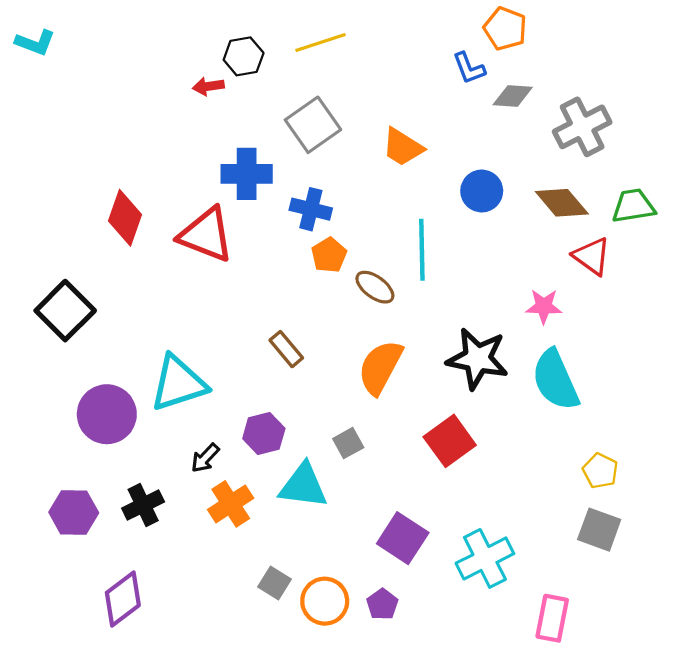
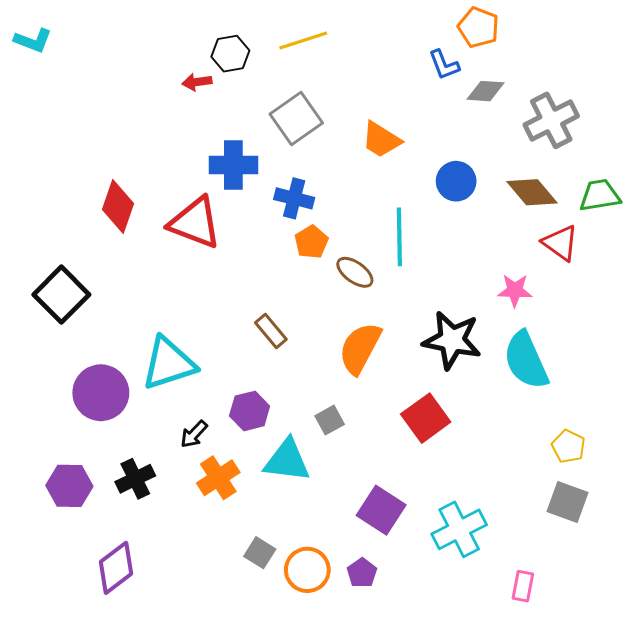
pink rectangle: (552, 618) -> (523, 586), size x0.7

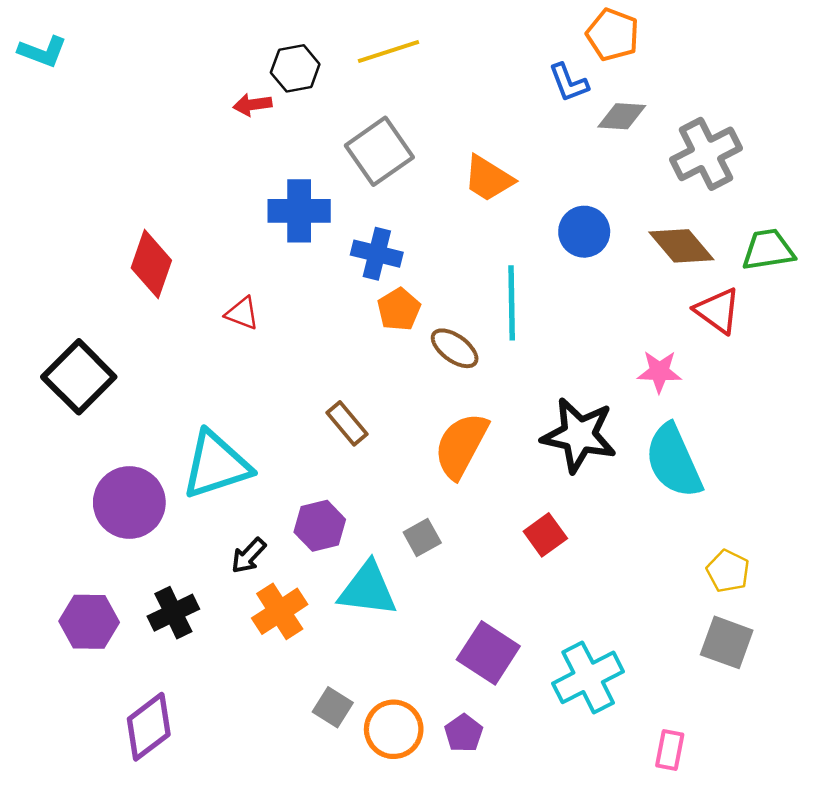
red triangle: (195, 223) -> (242, 313), moved, size x0.5
red square: (426, 418) -> (545, 535), size x0.7

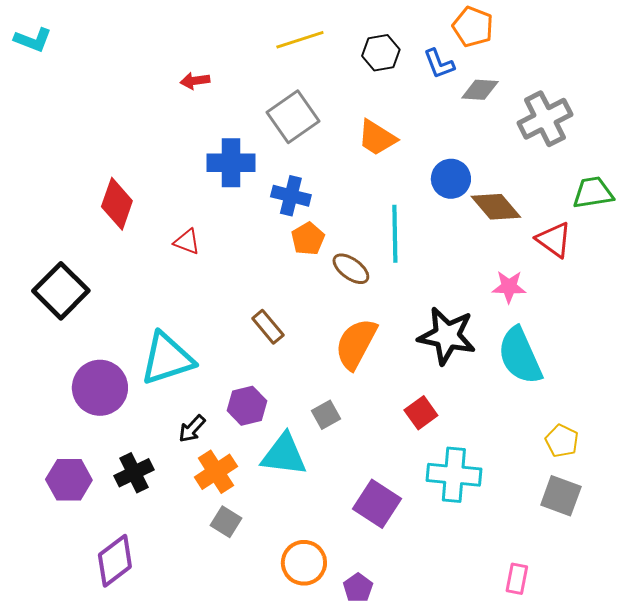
black hexagon: (295, 68) -> (381, 53), moved
brown diamond: (681, 246) -> (496, 207), moved
cyan cross: (588, 677) -> (454, 475), moved, turned 32
gray square: (333, 707) -> (226, 522), moved
purple pentagon: (464, 733) -> (358, 588), moved

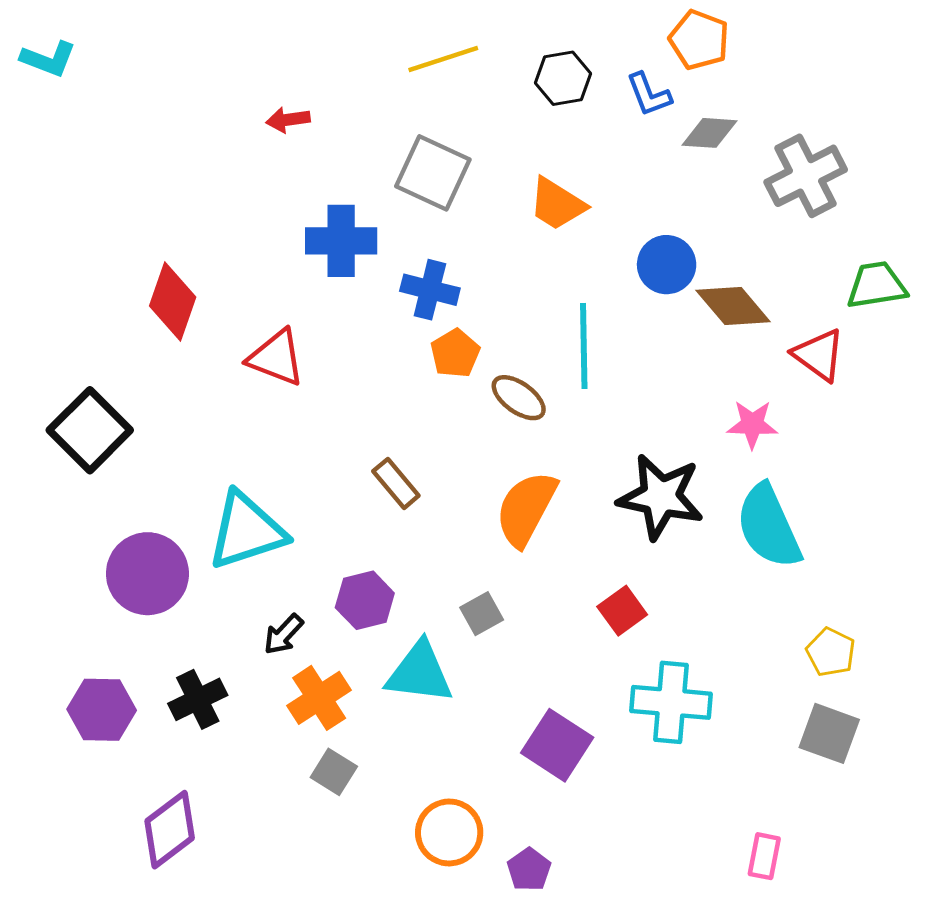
gray square: (293, 117) -> (433, 173), turned -30
red triangle: (187, 242) -> (276, 358), size x1.5

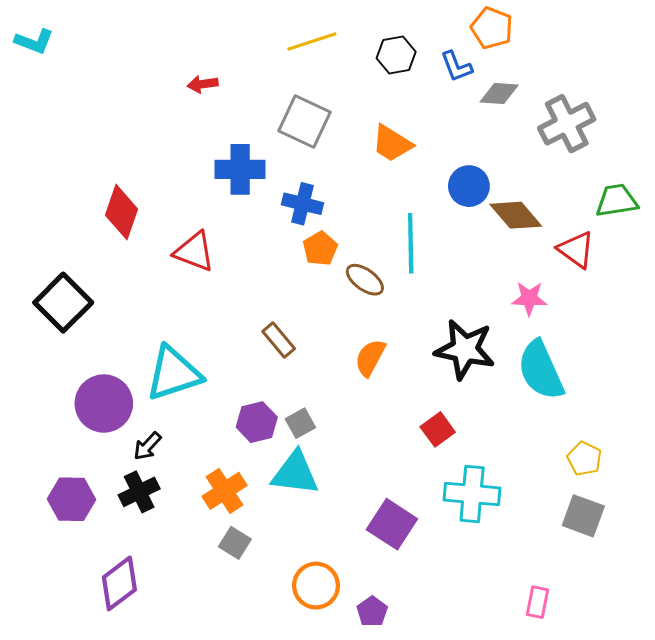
orange semicircle: (526, 509) -> (370, 358), size x0.7
gray square: (482, 614) -> (300, 423), moved
black arrow: (284, 634) -> (147, 446), moved

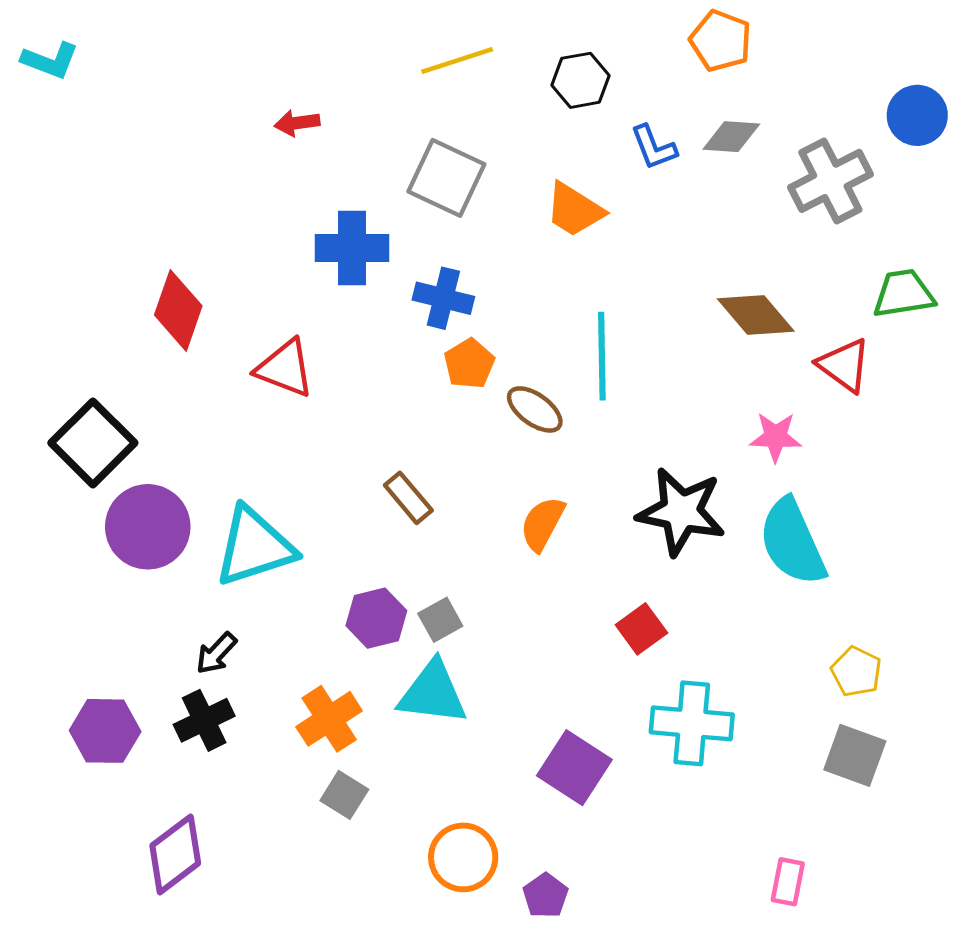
blue L-shape: (456, 66) -> (654, 147), moved
blue circle: (469, 186) -> (917, 115), moved
purple circle: (104, 403) -> (148, 527), moved

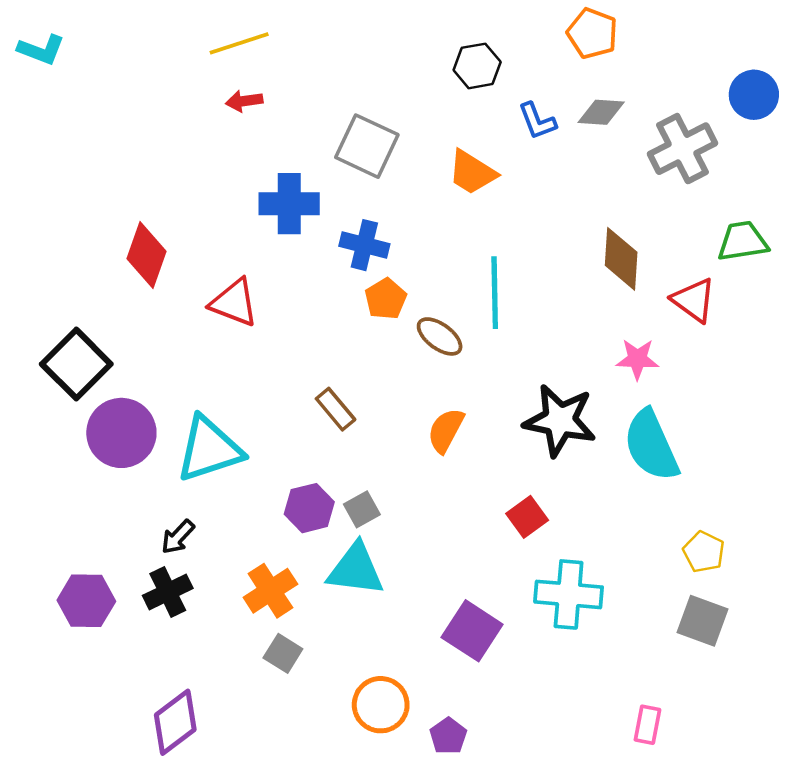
yellow line: (457, 61) -> (239, 43), moved
brown diamond: (756, 315) -> (621, 259), turned 44
purple diamond: (175, 854) -> (175, 722), moved

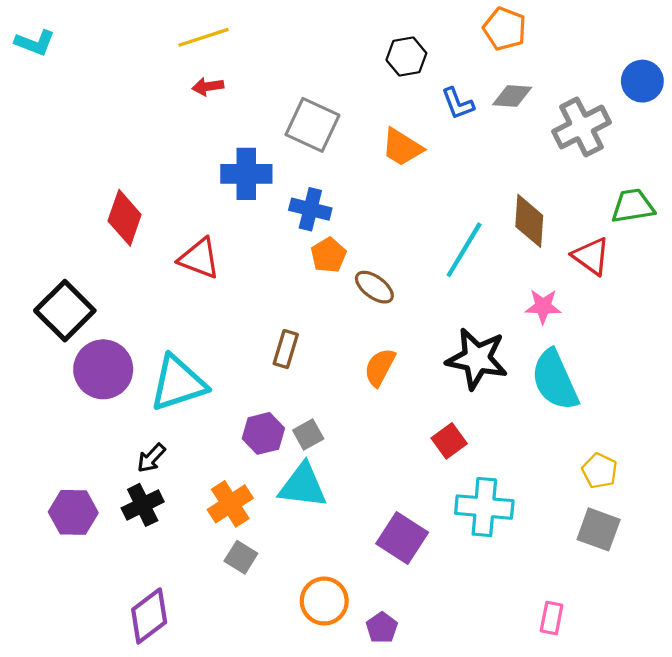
cyan line: (495, 293) -> (464, 250), moved, turned 32
brown rectangle: (336, 409) -> (286, 349), turned 57

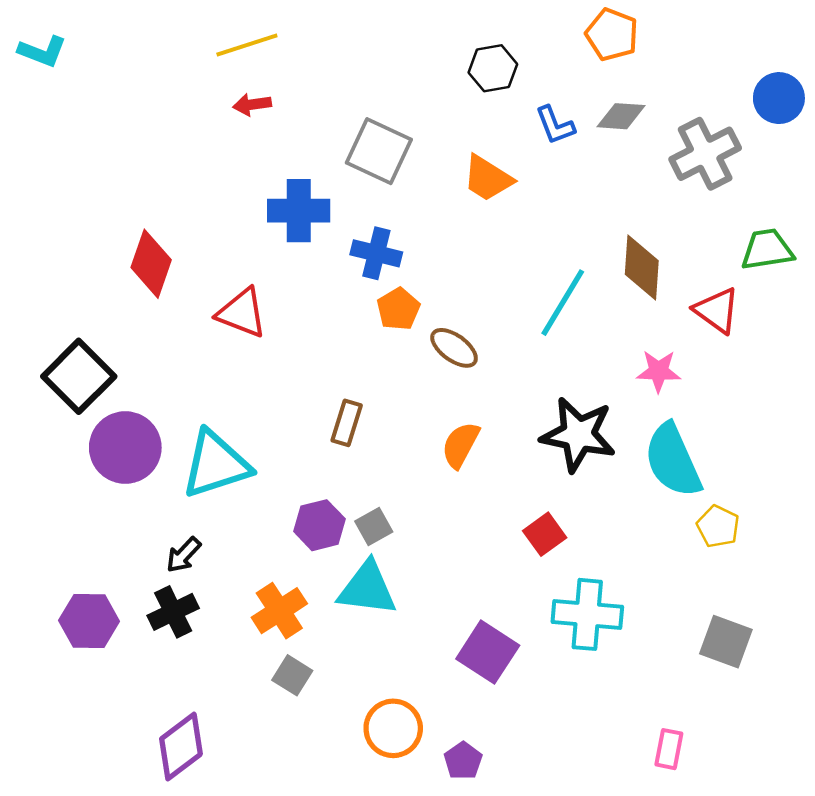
yellow pentagon: (600, 471) -> (718, 526), moved

